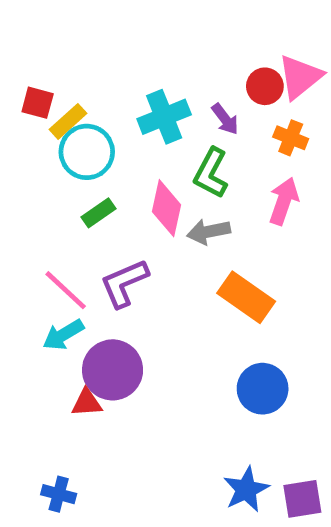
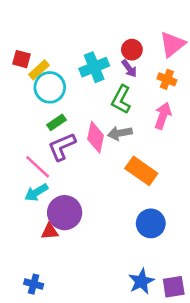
red circle: (265, 86) -> (132, 50), moved
pink diamond: (166, 208) -> (96, 137), moved
purple L-shape: (124, 283) -> (62, 147), moved

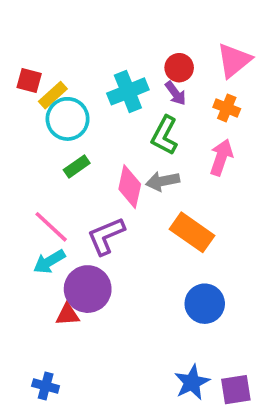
purple L-shape: (62, 147) -> (106, 236), moved

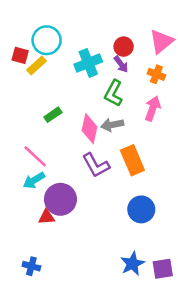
cyan circle: (68, 119) -> (47, 40), moved
orange rectangle: (192, 232) -> (132, 160), turned 32
purple L-shape: (106, 236) -> (96, 165), moved, turned -96

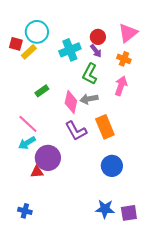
blue star: (132, 264) -> (105, 209), turned 30

